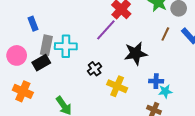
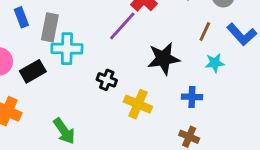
gray rectangle: (46, 45) -> (50, 27), moved
black cross: (95, 69) -> (107, 80), turned -32
cyan star: (165, 91) -> (215, 63), moved

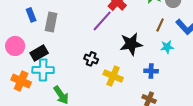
cyan cross: (67, 49) -> (43, 70), moved

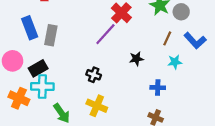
blue rectangle: (31, 15) -> (30, 28), size x1.5
black star: (131, 44) -> (136, 59), size x0.6
yellow cross: (113, 76) -> (97, 106), moved

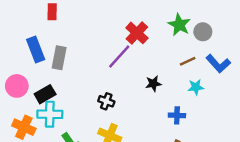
brown line: (167, 38) -> (188, 61), turned 40

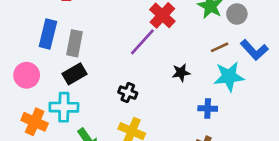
blue rectangle: (36, 49) -> (48, 34), turned 35
cyan star: (196, 87) -> (229, 77), size x1.6
black rectangle: (45, 94) -> (75, 74), moved

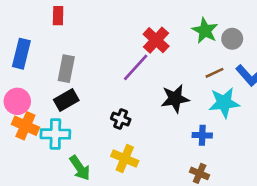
blue rectangle: (48, 34) -> (21, 54), moved
black star: (181, 73) -> (175, 99), size x1.5
orange cross: (35, 122) -> (25, 126), moved

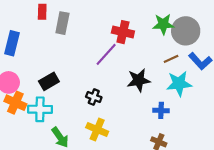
green star: (205, 31) -> (163, 24), turned -30
gray circle: (232, 39) -> (186, 31), size x1.6
red cross: (156, 40) -> (123, 32), turned -30
gray rectangle: (66, 69) -> (62, 23), moved

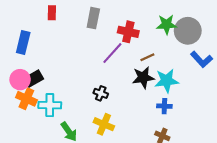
gray rectangle: (62, 23) -> (93, 18), moved
brown line: (171, 59) -> (147, 57), moved
black rectangle: (49, 81) -> (34, 79), moved
cyan star: (179, 84) -> (167, 81), moved

